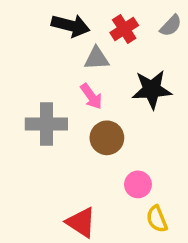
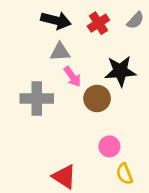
gray triangle: (97, 58) -> (60, 52), moved
brown circle: (107, 138) -> (97, 98), moved

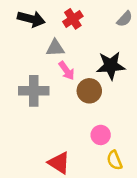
black arrow: (56, 20) -> (31, 19), moved
red cross: (98, 23) -> (73, 19), moved

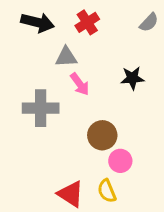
black star: (111, 66) -> (132, 78), size x0.7
brown circle: (89, 91) -> (102, 135), moved
yellow semicircle: (115, 160) -> (107, 191), moved

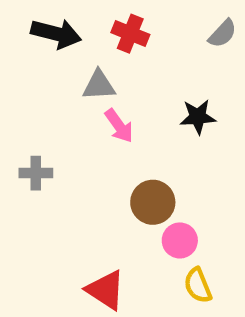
red cross: (87, 22) -> (130, 34), turned -35
gray cross: (41, 108) -> (36, 173), moved, size x0.6
yellow semicircle: (107, 191) -> (198, 285), moved

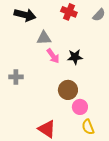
red cross: (130, 34) -> (69, 12), moved
black star: (198, 117) -> (75, 57), moved

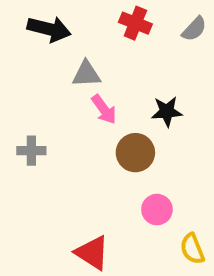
black star: (75, 57) -> (167, 111), moved
brown circle: (68, 90) -> (135, 153), moved
yellow semicircle: (88, 127) -> (192, 249), moved

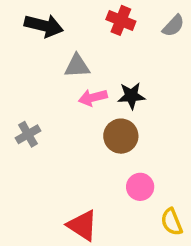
pink arrow: (104, 109) -> (93, 98), turned 112
black star: (167, 111) -> (131, 96), moved
gray cross: (31, 151) -> (28, 134), turned -30

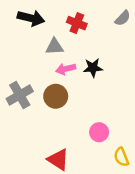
red cross: (121, 20) -> (77, 23), moved
gray cross: (28, 134) -> (20, 95), size x1.5
brown circle: (121, 136) -> (56, 96), moved

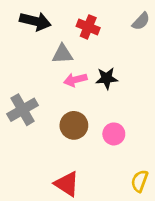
brown circle: (56, 96) -> (74, 125), moved
pink circle: (99, 132) -> (114, 134), moved
yellow semicircle: (121, 157) -> (140, 181), turned 42

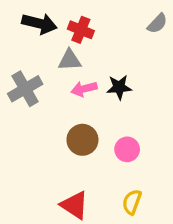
red cross: (88, 27) -> (81, 30), moved
gray cross: (23, 110) -> (25, 89), moved
yellow semicircle: (140, 181) -> (132, 202), moved

